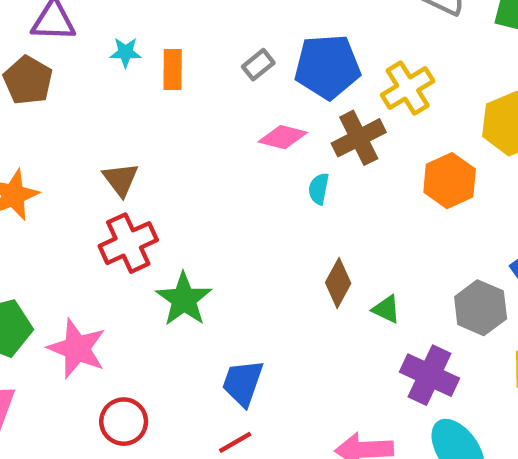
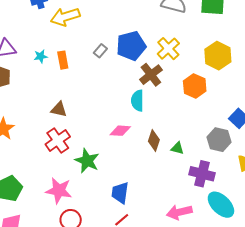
pink diamond: (283, 137) -> (120, 131), moved
brown triangle: (121, 179) -> (59, 109), moved, turned -30
cyan semicircle: (319, 189) -> (137, 101), size x1.5
pink star: (77, 348) -> (59, 191), moved

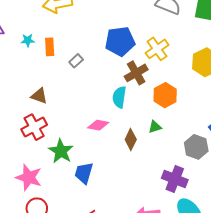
gray rectangle: (100, 51) -> (76, 61), moved
orange hexagon: (195, 86) -> (165, 95), moved
green triangle: (177, 148) -> (155, 127), moved, turned -40
blue trapezoid: (120, 193) -> (84, 173), moved

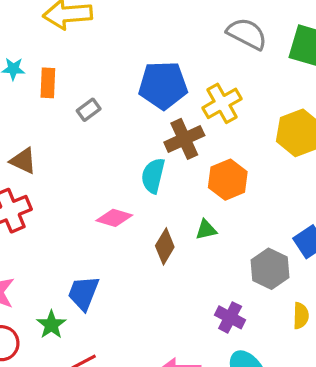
green star: (61, 151) -> (51, 325), moved, size x0.7
purple cross: (175, 179) -> (230, 317), size x0.7

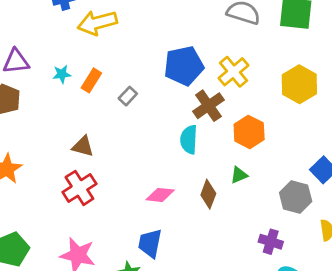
orange rectangle: (48, 83) -> (91, 80), turned 40
pink diamond: (114, 218) -> (160, 195), moved

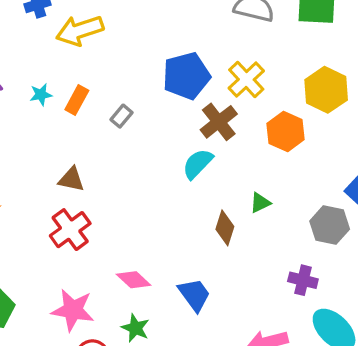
orange hexagon: (249, 132) -> (286, 131), moved
cyan semicircle: (189, 139) -> (198, 164), turned 44
pink diamond: (160, 195) -> (134, 280), moved, turned 40
blue trapezoid: (150, 243) -> (194, 295), moved, turned 136

